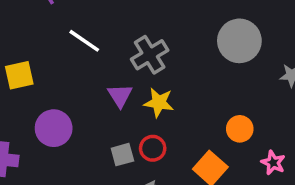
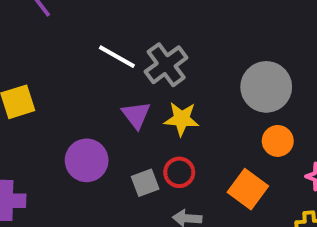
white line: (84, 41) -> (117, 57), moved
gray circle: (239, 41) -> (266, 87), moved
purple circle: (54, 128) -> (87, 160), moved

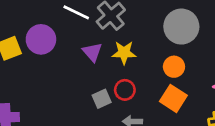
orange circle: (278, 141) -> (174, 67), moved
purple circle: (87, 160) -> (41, 39), moved

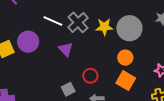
yellow star: (124, 53) -> (104, 27), moved
gray square: (102, 99) -> (68, 89), moved

